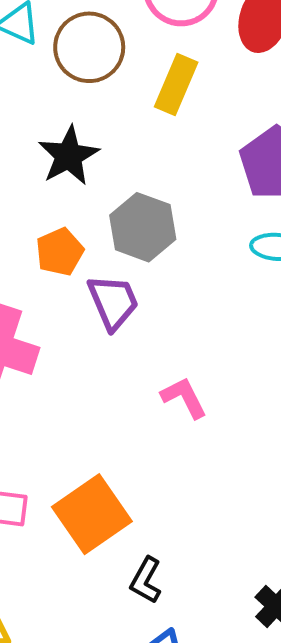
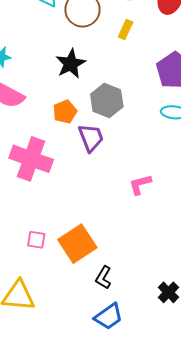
yellow rectangle: (176, 85) -> (126, 29), size x0.7
pink L-shape: (184, 398) -> (140, 184), moved, turned -80

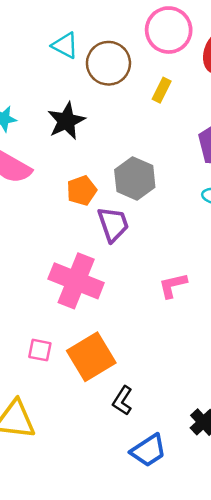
black star: (71, 64) -> (66, 121), moved
pink cross: (31, 159) -> (76, 281), moved
blue trapezoid: (109, 317) -> (148, 450), moved

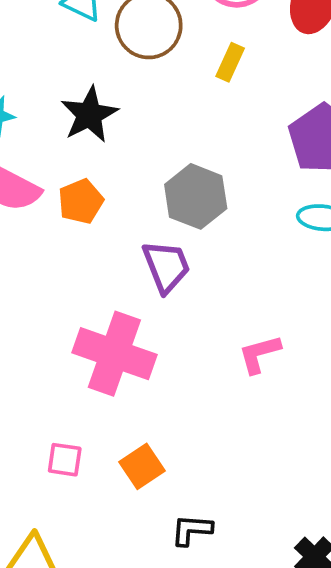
orange pentagon: (82, 191) -> (81, 201), moved
orange square: (91, 357) -> (142, 466), size x0.6
black L-shape: (122, 401) -> (192, 530), turned 64

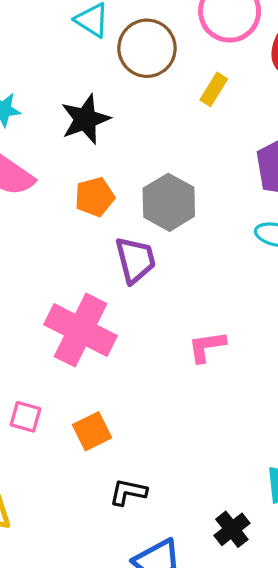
orange pentagon: (81, 201) -> (95, 197), moved

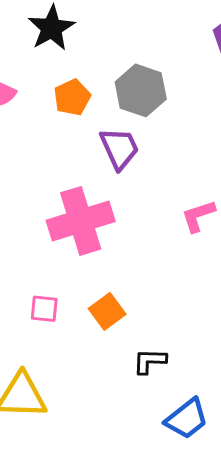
pink cross: (81, 330) -> (81, 221), turned -34

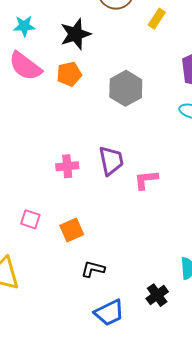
orange pentagon: (72, 97) -> (69, 74), moved
purple trapezoid: (119, 148) -> (111, 161), moved
pink cross: (81, 221) -> (67, 166), size x0.5

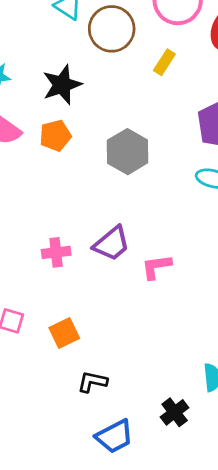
purple trapezoid: (111, 161) -> (112, 244), turned 64

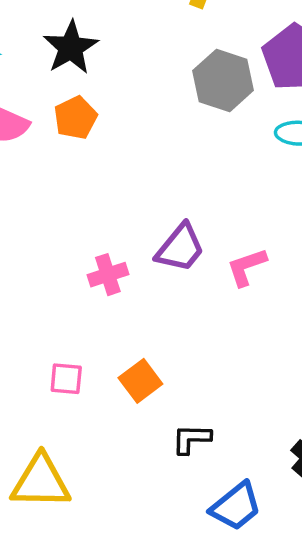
gray hexagon: (128, 152) -> (223, 81), moved

